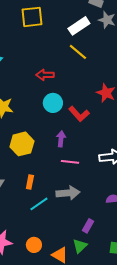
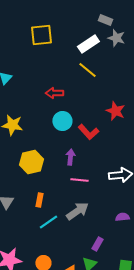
gray arrow: (68, 193) -> (77, 211), turned -30

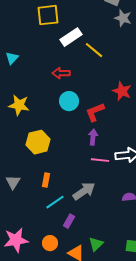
white rectangle: (88, 44) -> (71, 37), moved
red L-shape: (88, 132) -> (95, 112), turned 110
purple arrow: (70, 157) -> (93, 137), moved
pink line: (79, 180) -> (100, 160), moved
purple rectangle: (97, 244) -> (69, 221), moved

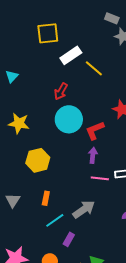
red arrow: (61, 73) -> (61, 91), turned -60
cyan circle: (69, 101) -> (69, 119), size x1.4

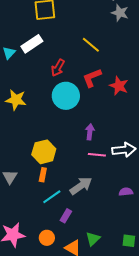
white rectangle: (71, 55) -> (32, 44), moved
red L-shape: (95, 130) -> (92, 78), moved
yellow hexagon: (38, 160) -> (44, 152), moved

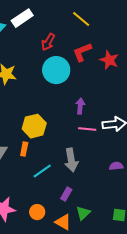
orange rectangle: (43, 175) -> (24, 149), moved
gray arrow: (81, 186) -> (71, 160), turned 115
purple rectangle: (66, 216) -> (66, 194), moved

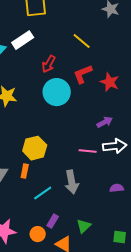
purple arrow: (80, 106) -> (105, 122), moved, turned 56
purple rectangle: (66, 194) -> (53, 221), moved
green triangle: (83, 213) -> (84, 226), moved

